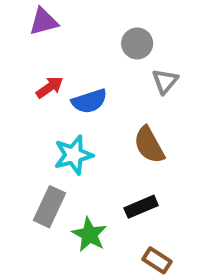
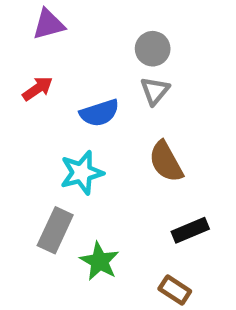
gray triangle: (165, 81) -> (155, 91), moved
red arrow: (50, 87) -> (37, 89), moved
black rectangle: (141, 207) -> (190, 230), moved

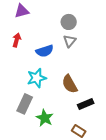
red arrow: (37, 89) -> (17, 40), turned -40
brown semicircle: (166, 162) -> (70, 84), moved

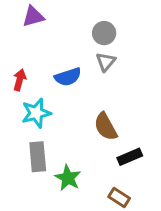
red arrow: (17, 40) -> (20, 80), moved
cyan star: (37, 78) -> (36, 113), moved
gray rectangle: (25, 104) -> (38, 157), turned -30

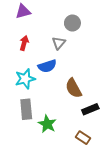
gray triangle: (106, 62) -> (59, 43), moved
blue semicircle: (68, 77) -> (47, 66), moved
red arrow: (20, 80) -> (24, 43), moved

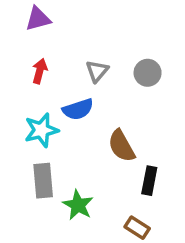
gray circle: (72, 23) -> (148, 73), moved
black rectangle: (90, 109) -> (149, 181), turned -56

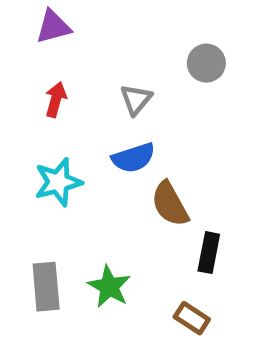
gray circle: (148, 73) -> (206, 63), moved
blue semicircle: (78, 109) -> (133, 158), moved
gray rectangle: (43, 181) -> (46, 287), moved

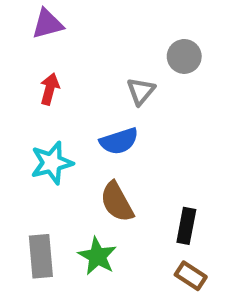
gray triangle: (136, 100) -> (141, 91), moved
brown semicircle: (170, 204) -> (117, 202), moved
brown rectangle: (192, 318) -> (191, 276), moved

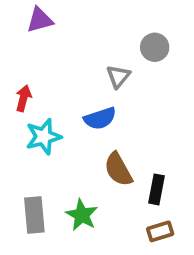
red arrow: (50, 89) -> (23, 98), moved
brown semicircle: (117, 202) -> (118, 169), moved
brown rectangle: (191, 276) -> (160, 231), turned -50

